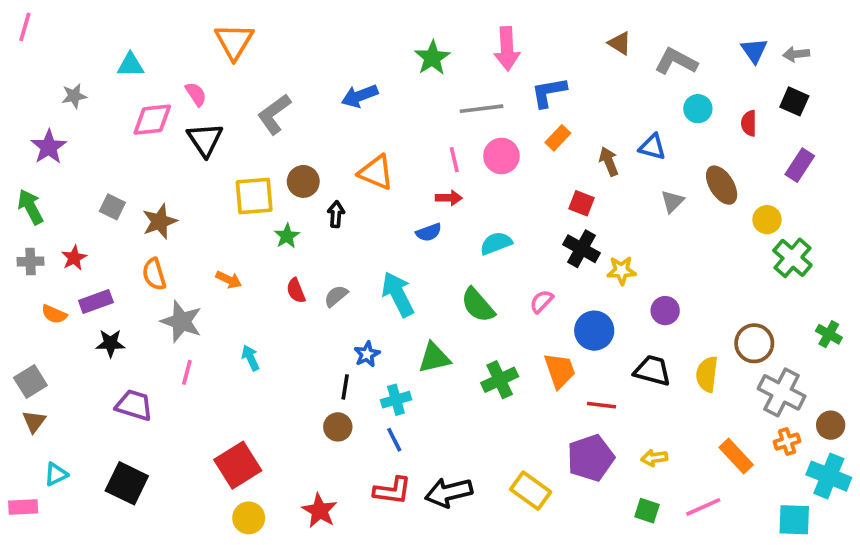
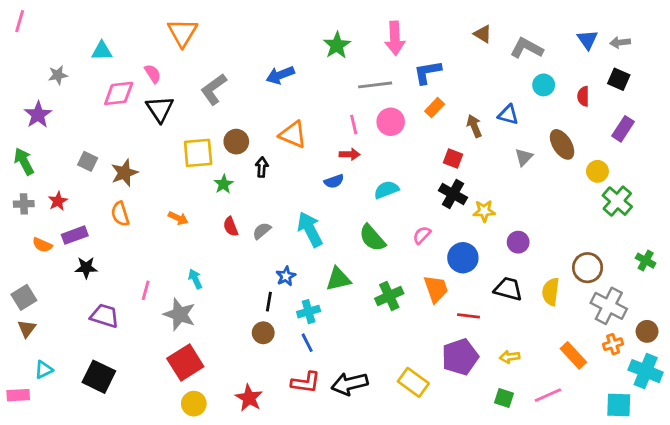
gray star: (181, 321) -> (180, 314), moved

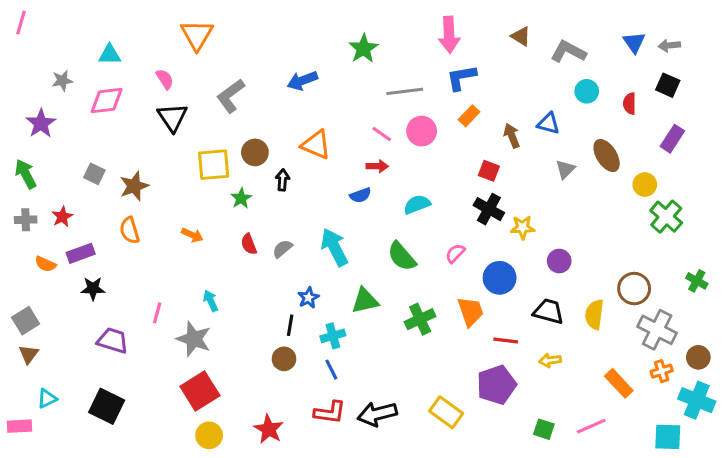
pink arrow: (395, 38) -> (449, 35), moved
pink diamond: (119, 93) -> (107, 100), moved
pink line: (354, 125) -> (382, 134), turned -42
yellow arrow: (510, 357) -> (550, 360), moved

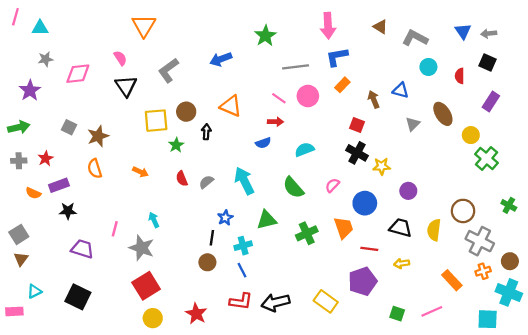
cyan triangle: (110, 55) -> (40, 28), moved
green arrow: (26, 174) -> (19, 127), turned 105

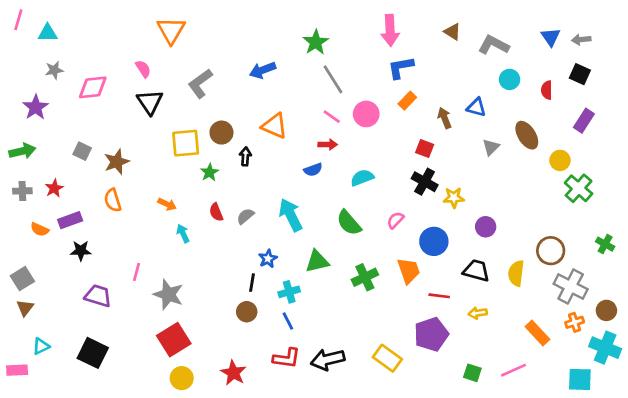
gray line: (296, 67) -> (333, 79), moved, turned 65
cyan arrow: (154, 220) -> (183, 233), moved

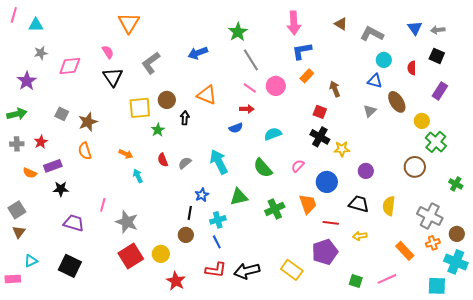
blue triangle: (476, 107) -> (375, 81), moved
brown circle: (551, 251) -> (415, 167), moved
yellow circle: (182, 378) -> (161, 254), moved

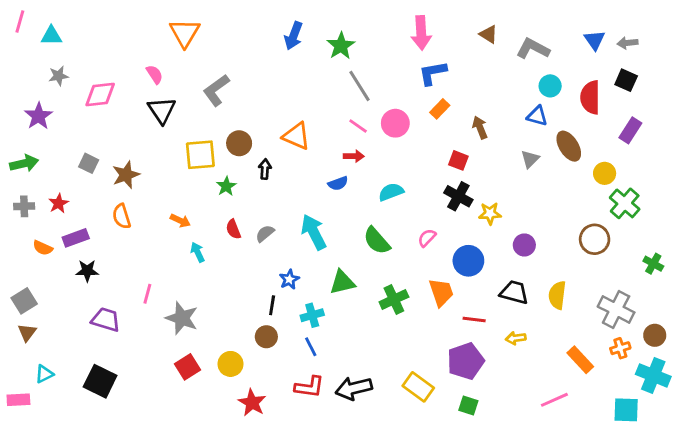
blue arrow: (198, 53) -> (294, 36), moved, turned -48
red semicircle: (412, 68) -> (590, 97), size x1.6
red square: (131, 256) -> (188, 367), size x0.7
green square: (356, 281) -> (468, 406), moved

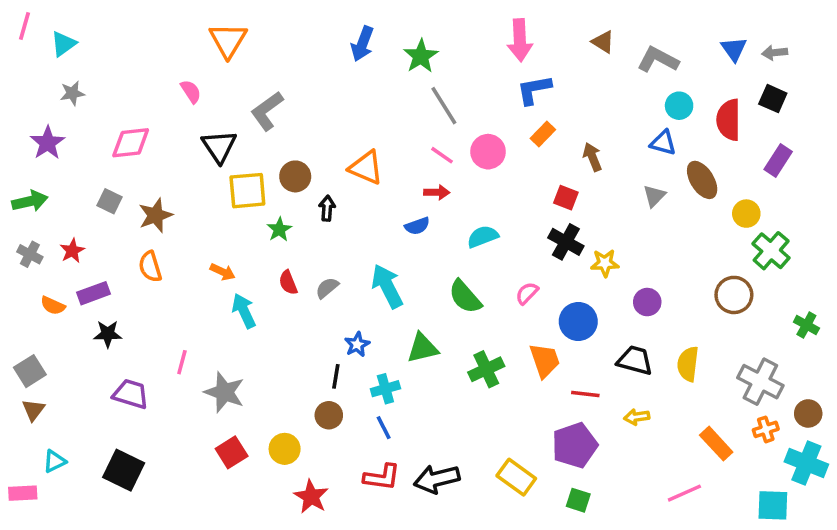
cyan triangle: (51, 36) -> (63, 44), turned -35
pink diamond: (100, 95) -> (131, 143), moved
black triangle: (162, 110) -> (219, 146), moved
gray cross: (24, 206) -> (30, 254), turned 30
cyan arrow: (198, 252) -> (244, 311), size x1.4

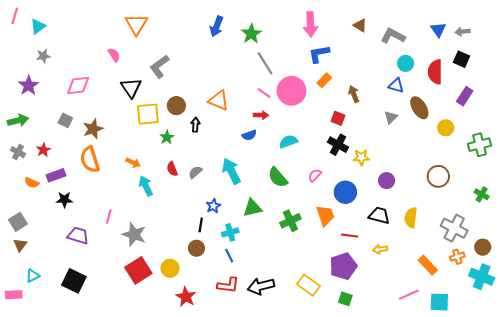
pink circle: (488, 152) -> (292, 91), size x1.4
green cross: (771, 251) -> (480, 145), moved, turned 35
orange semicircle: (150, 267) -> (90, 159), size x1.4
red square: (232, 452) -> (138, 270), size x1.4
cyan square: (773, 505) -> (439, 302), moved

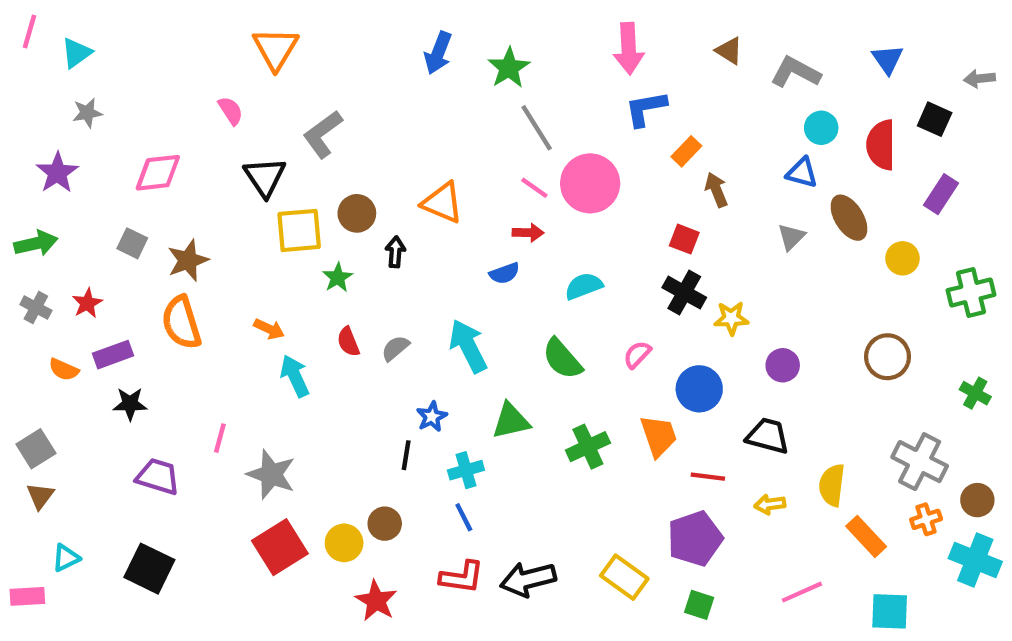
gray arrow: (463, 32) -> (980, 79), moved
orange rectangle: (324, 80) -> (686, 151), moved
yellow semicircle: (411, 218) -> (832, 485), moved
brown circle: (196, 248) -> (385, 524), moved
pink line: (409, 295) -> (802, 592), moved

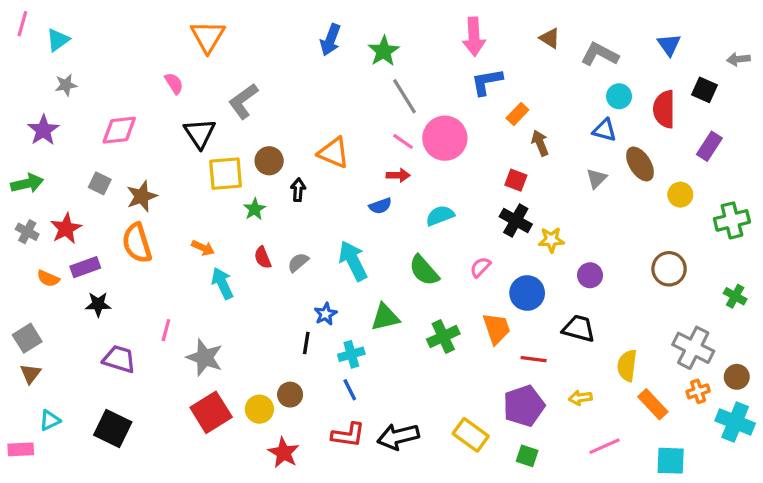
red star: (87, 303) -> (66, 228), size x1.4
yellow arrow: (770, 504) -> (580, 398), moved

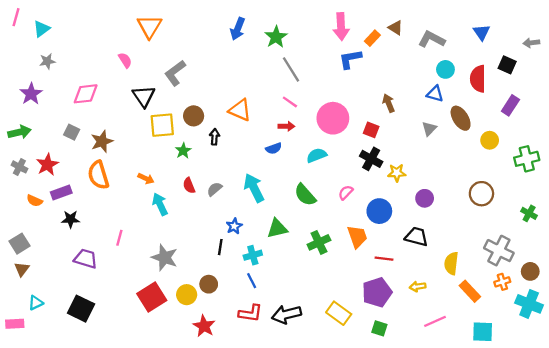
orange rectangle: (517, 114) -> (372, 38), moved
pink circle: (445, 138) -> (333, 118), moved
gray star: (205, 357) -> (165, 257), moved

